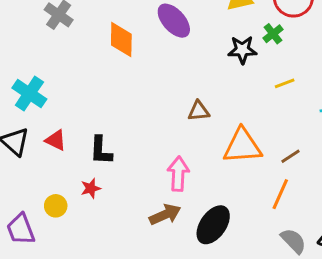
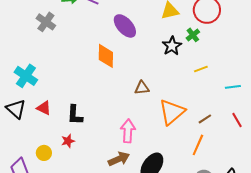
orange diamond: (121, 40) -> (106, 56), moved
black star: (242, 50) -> (172, 46), turned -30
orange triangle: (242, 146) -> (172, 112), turned -36

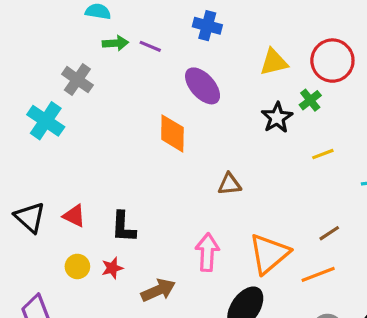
cyan cross: (26, 76) -> (46, 121), moved
orange triangle: (172, 112) -> (269, 254), moved
orange line: (198, 145) -> (318, 274), turned 45
yellow circle: (44, 153) -> (77, 266), moved
brown arrow: (119, 159) -> (158, 290), moved

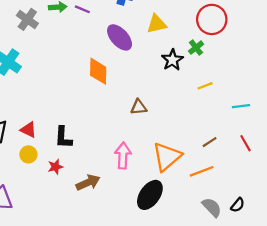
yellow triangle: (274, 62) -> (157, 24), moved
gray cross: (77, 80) -> (27, 19), moved
yellow circle: (77, 266) -> (28, 154), moved

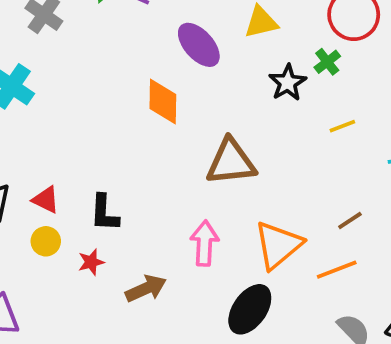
brown triangle: (139, 107) -> (231, 162), size x1.8

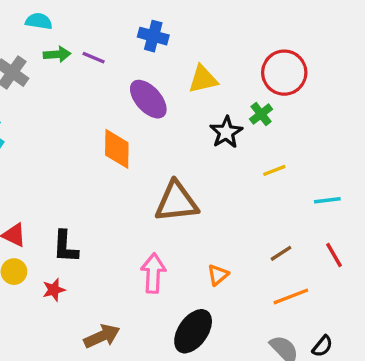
orange triangle: (278, 245) -> (218, 275), size x0.5
orange line: (337, 270) -> (291, 296), moved
brown arrow: (146, 289) -> (102, 336), moved

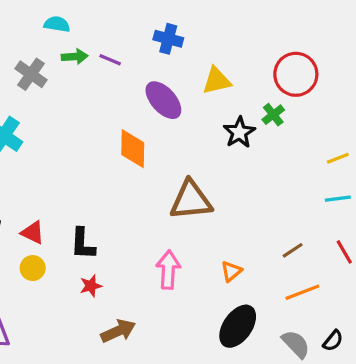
yellow line: (274, 170) -> (338, 158), moved
red star: (54, 290) -> (91, 286), moved
black ellipse: (193, 331) -> (238, 326), moved

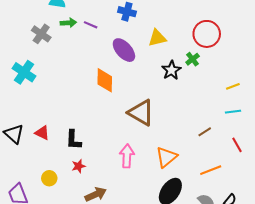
brown triangle: (191, 200) -> (141, 113), turned 36
brown line: (293, 250) -> (205, 132), moved
yellow circle: (33, 268) -> (49, 178), moved
orange triangle: (231, 271) -> (166, 157), size x1.6

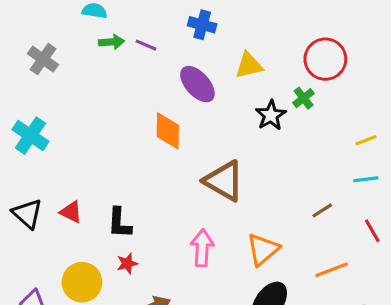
gray cross: (41, 34) -> (43, 59), moved
cyan cross: (24, 72) -> (30, 136), moved
yellow circle: (49, 178) -> (82, 282), size x1.6

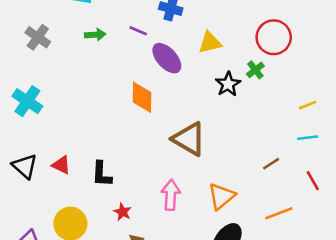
green arrow: (112, 42) -> (95, 35), moved
purple line: (146, 45) -> (138, 31), moved
red star: (127, 263) -> (123, 212), moved, turned -30

